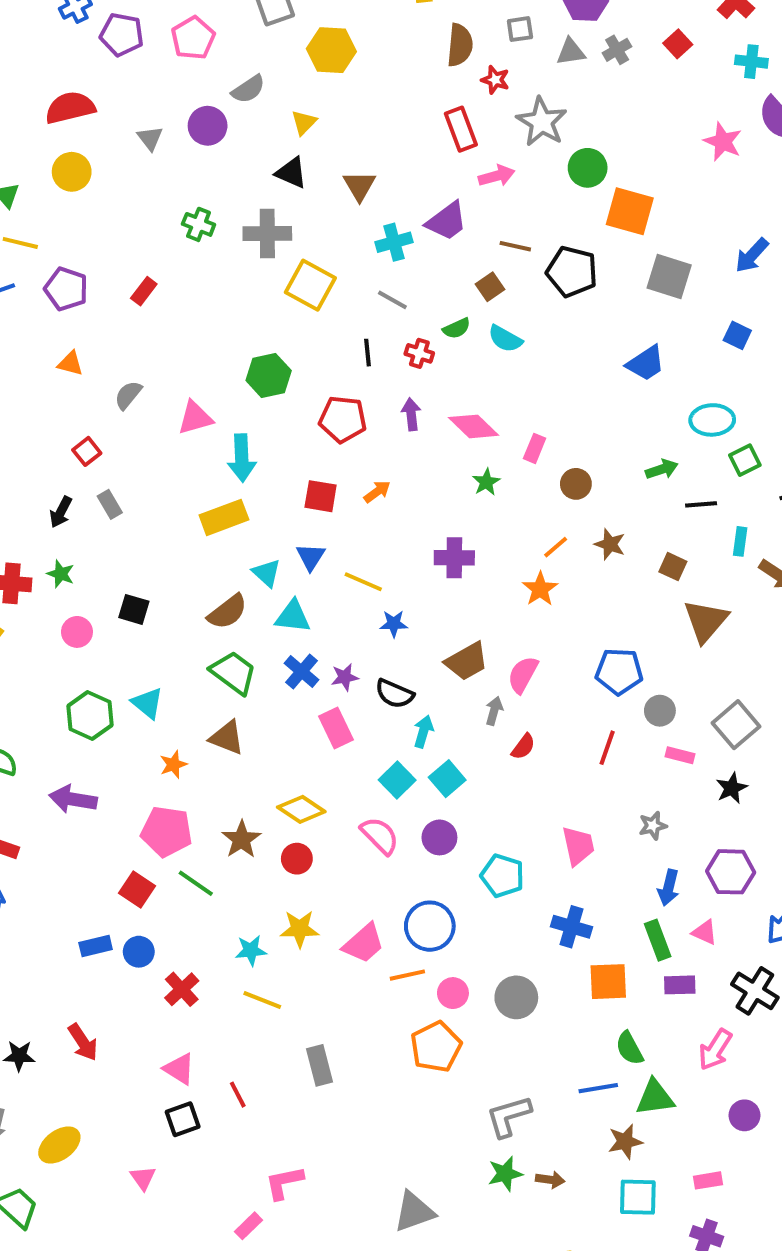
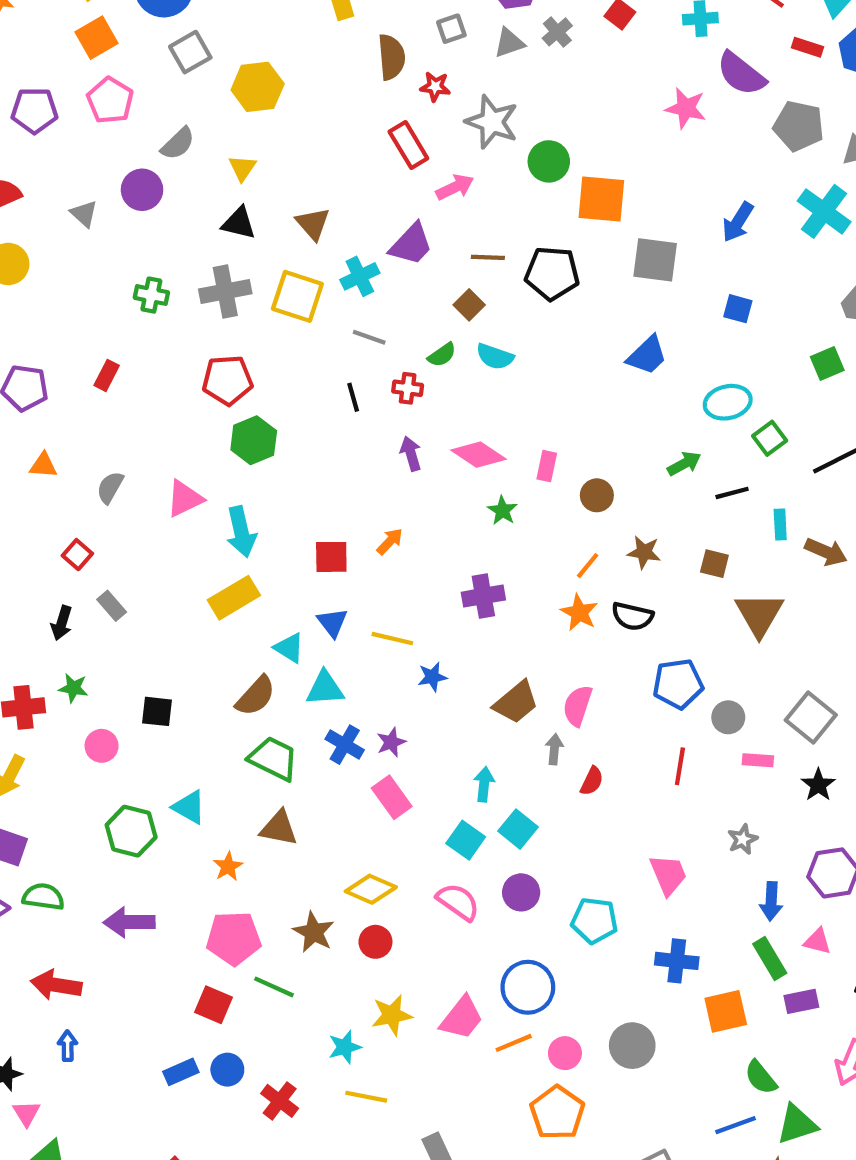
yellow square: (310, 285) -> (297, 296), moved
red pentagon: (343, 419) -> (227, 380), moved
black semicircle: (394, 694) -> (632, 616), moved

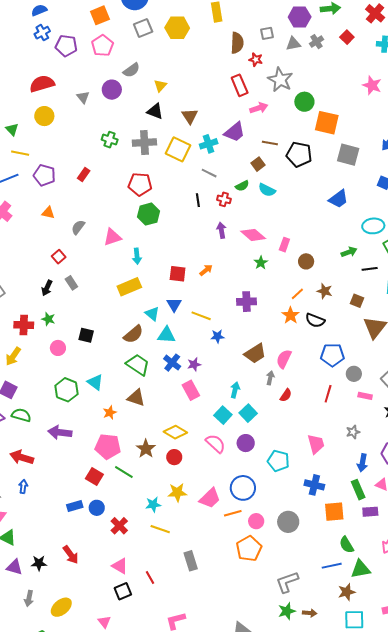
yellow hexagon: (258, 87) -> (177, 28), moved
cyan arrow: (241, 532) -> (137, 256), size x0.7

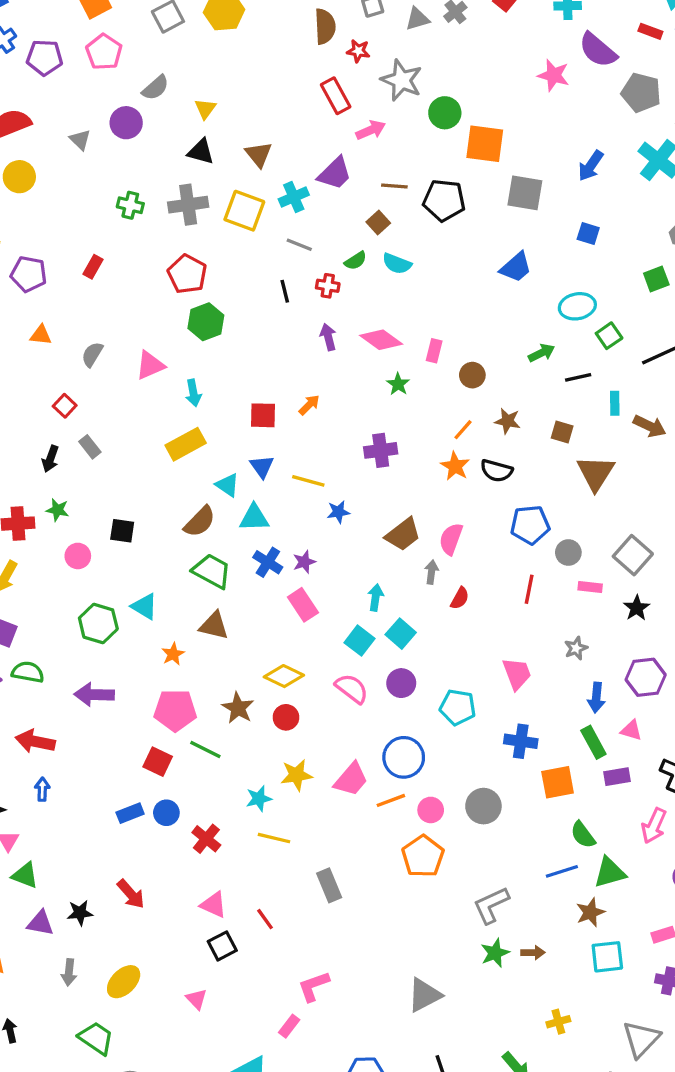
red pentagon: (140, 184) -> (187, 274), turned 30

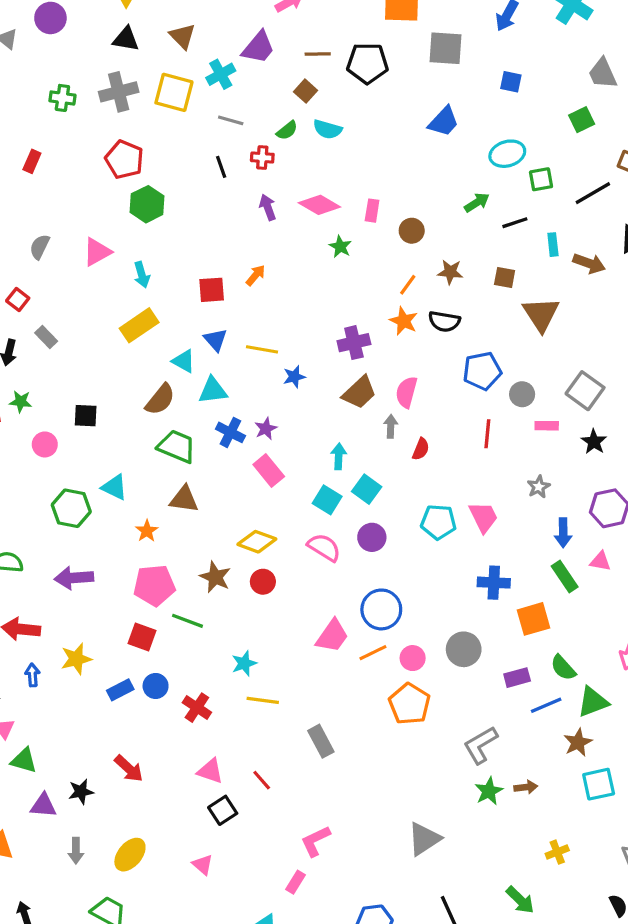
green square: (609, 336) -> (541, 179), turned 30
purple cross: (381, 450) -> (354, 343), moved
cyan pentagon: (458, 707) -> (438, 522), moved
yellow star: (296, 775) -> (76, 659), moved
purple rectangle: (617, 777) -> (517, 678), moved

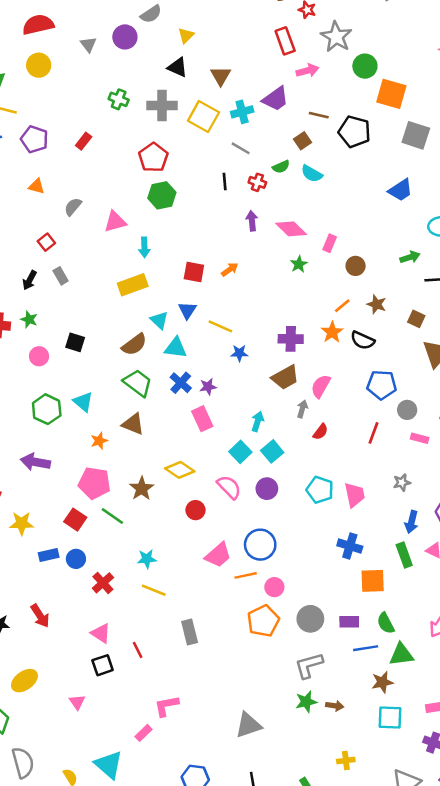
red circle: (263, 582) -> (196, 510), moved
gray circle: (464, 649) -> (310, 619), moved

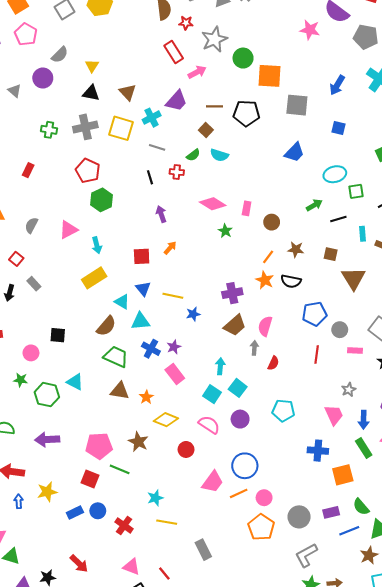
gray star: (336, 37) -> (214, 39), turned 30
purple arrow: (252, 221) -> (161, 214), moved
green star: (29, 319) -> (21, 380), moved
orange star: (99, 441) -> (146, 397), moved
pink trapezoid: (355, 495) -> (334, 415), moved

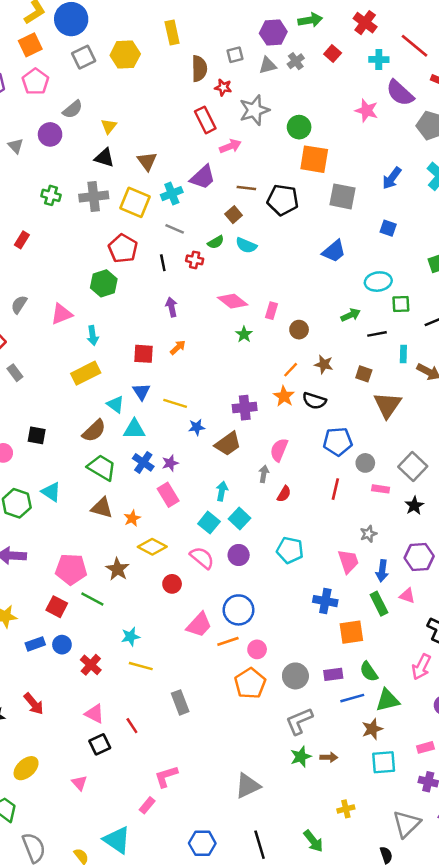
green circle: (243, 58) -> (299, 127), moved
red pentagon: (88, 171) -> (123, 248), moved
brown trapezoid: (235, 325) -> (228, 444), moved

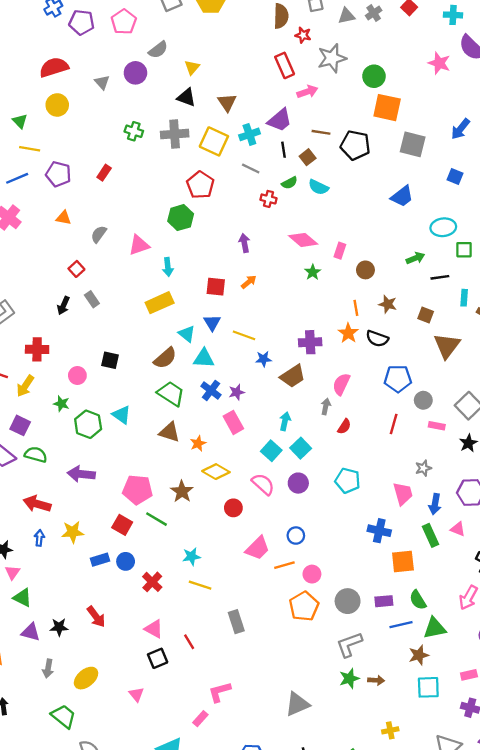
black line: (163, 263) -> (284, 150), moved
orange line: (291, 370) -> (356, 308), turned -56
blue circle: (238, 610) -> (296, 536), size x0.6

